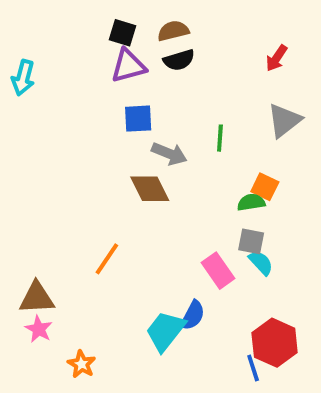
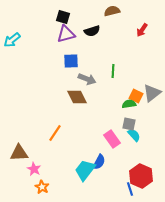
brown semicircle: (173, 31) -> (112, 11), moved
cyan arrow: (23, 78) -> (12, 40), turned 36
gray triangle: (284, 120) -> (152, 93), moved
pink star: (39, 329) -> (34, 169), moved

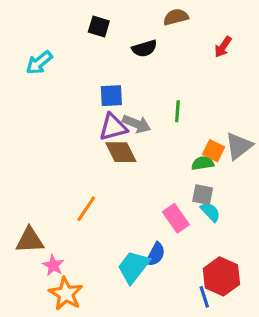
purple triangle: (66, 34) -> (113, 127), moved
cyan arrow: (12, 40) -> (39, 63), moved
orange star: (42, 187) -> (66, 294), size x1.5

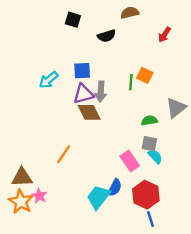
cyan arrow: (39, 63) -> (49, 80), moved
gray arrow: (137, 124) -> (101, 92), turned 72
orange square: (214, 151) -> (145, 75), moved
red hexagon: (221, 276) -> (146, 195), moved
orange star: (66, 294) -> (21, 202), moved

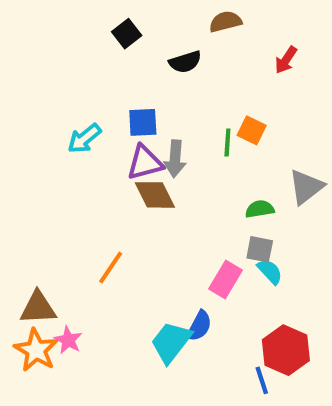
black square: (73, 20) -> (127, 34), turned 35
pink rectangle: (130, 161) -> (225, 280), turned 66
red hexagon: (146, 195) -> (286, 350), moved

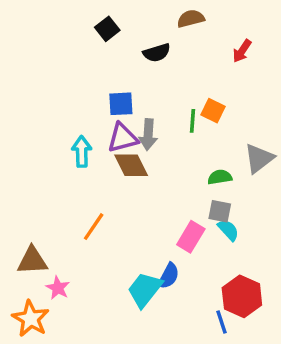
cyan arrow: (84, 139) -> (82, 152), moved, turned 128
orange star: (36, 350) -> (31, 319), moved

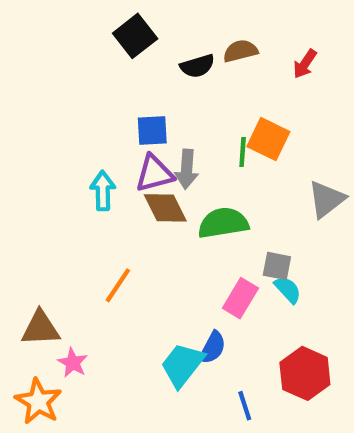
brown semicircle: (191, 19) -> (240, 51), moved
black square: (107, 29) -> (135, 36), size x1.4
orange square: (213, 111) -> (268, 139), size x1.4
green semicircle: (220, 177) -> (223, 223), moved, size x1.6
blue line: (221, 322) -> (245, 406), moved

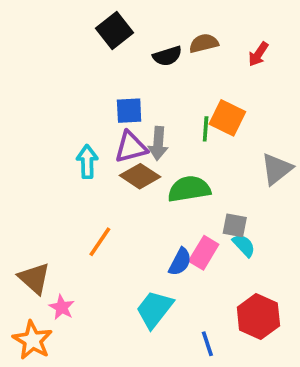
brown diamond: (165, 208) -> (140, 176), turned -30
brown triangle: (40, 328) -> (34, 278), turned 45
blue semicircle: (212, 348) -> (180, 262), moved

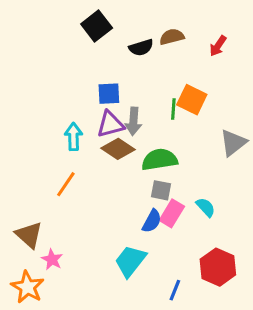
gray square: (235, 225) -> (161, 190), moved
orange line: (100, 242) -> (66, 184), moved
blue line: (207, 344) -> (175, 290), turned 40

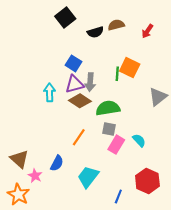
blue square: (109, 94) -> (74, 63), turned 35
orange line: (66, 184) -> (79, 137), moved
blue semicircle: (152, 221) -> (57, 163), moved

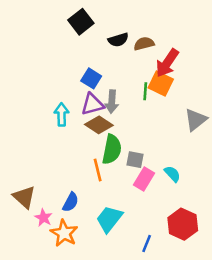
brown semicircle: (116, 25) -> (144, 44), moved
red arrow: (147, 31) -> (167, 63), moved, size x1.6
green semicircle: (108, 108) -> (112, 149), moved, turned 110
orange line: (79, 137) -> (98, 170), turned -48
orange star: (18, 194) -> (64, 233), moved

